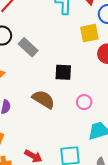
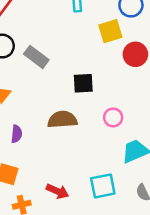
brown semicircle: (44, 99) -> (62, 120), turned -30

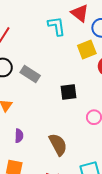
brown semicircle: (62, 120) -> (58, 144), moved, turned 70

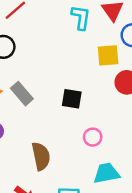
gray rectangle: (30, 74) -> (22, 94), moved

